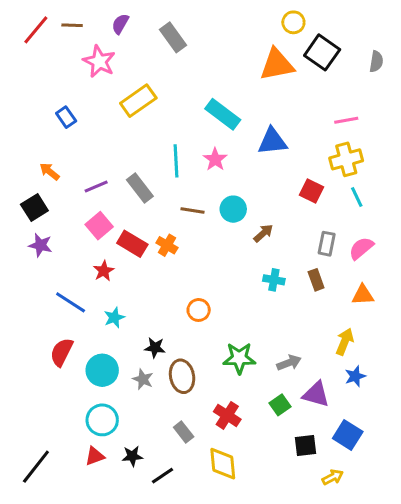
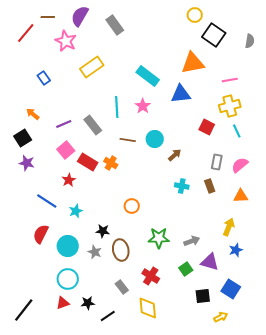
purple semicircle: (120, 24) -> (80, 16), size x1.5
red line: (36, 30) -> (26, 33), moved
orange triangle: (277, 64) -> (193, 63), moved

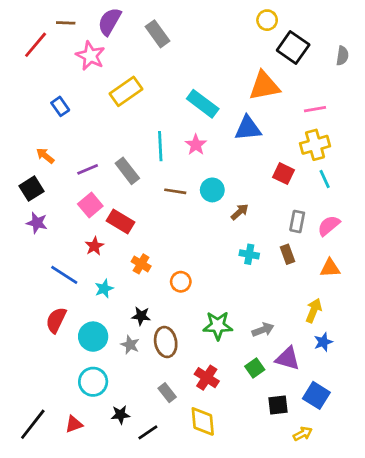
orange cross: (111, 163) -> (141, 264), moved
red triangle: (63, 303) -> (74, 424), moved

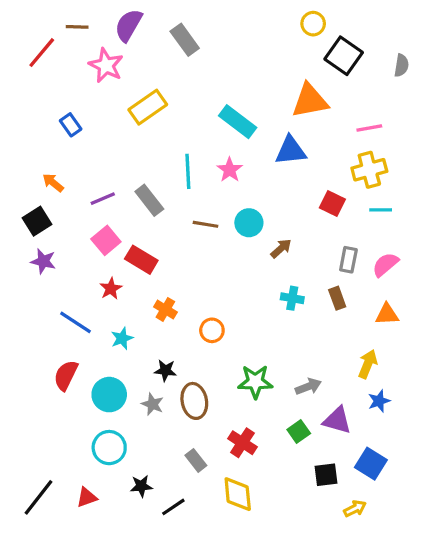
cyan line: (325, 179) -> (381, 210), turned -66

